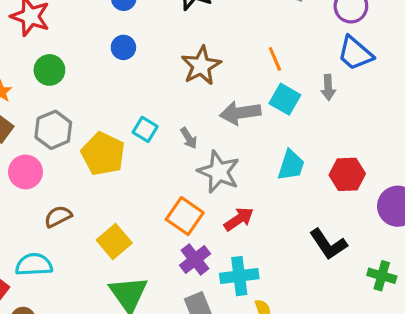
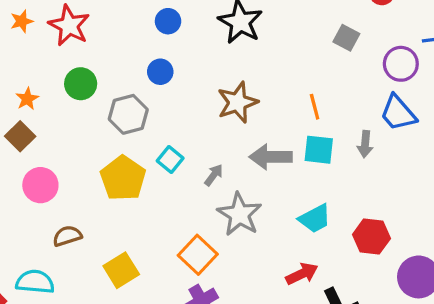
cyan square: (285, 99) -> (319, 150), turned -32
gray hexagon: (53, 130) -> (128, 114), moved
gray arrow: (189, 138) -> (214, 175), turned -120
cyan trapezoid: (291, 165) -> (315, 219), turned 36
red arrow: (239, 219) -> (302, 274), moved

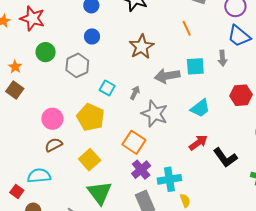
orange line: (315, 107) -> (187, 28), moved
yellow pentagon: (123, 178) -> (91, 117), moved
pink circle: (40, 185) -> (52, 119), moved
red hexagon: (371, 237) -> (241, 95), moved

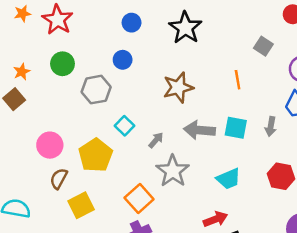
brown semicircle: (54, 145) -> (59, 179), moved, turned -48

